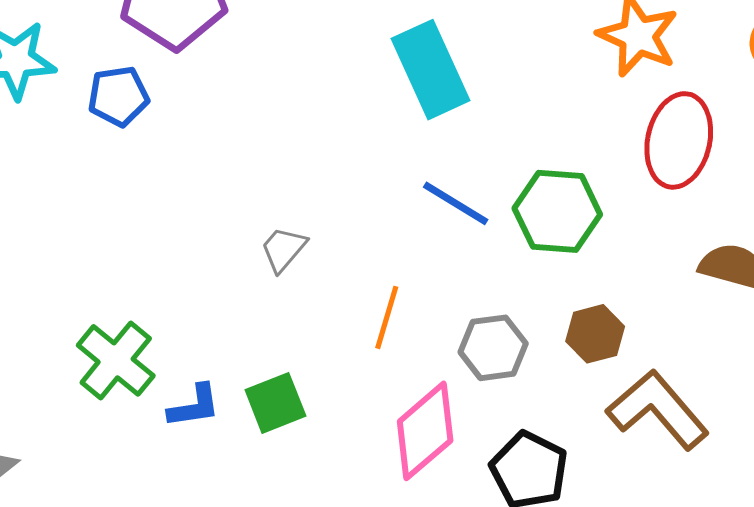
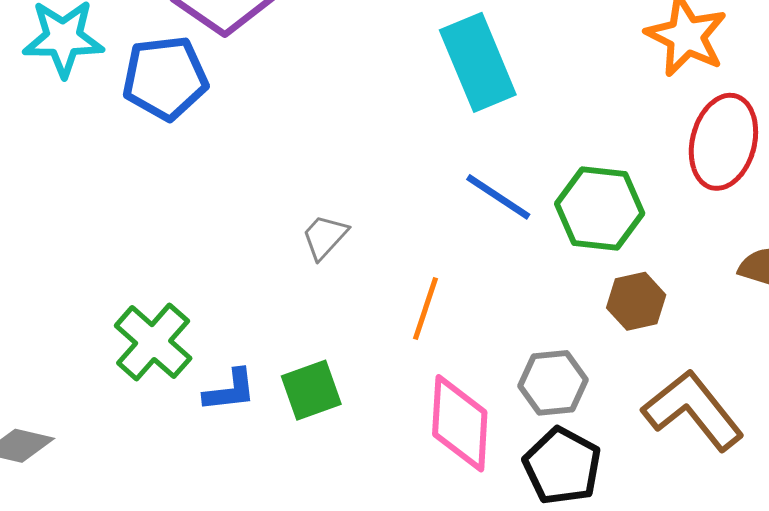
blue pentagon: (118, 96) -> (165, 78), size x1.4
brown hexagon: (595, 334) -> (636, 301), moved
gray hexagon: (493, 348) -> (553, 383), moved
pink diamond: (425, 431) -> (460, 423), turned -48

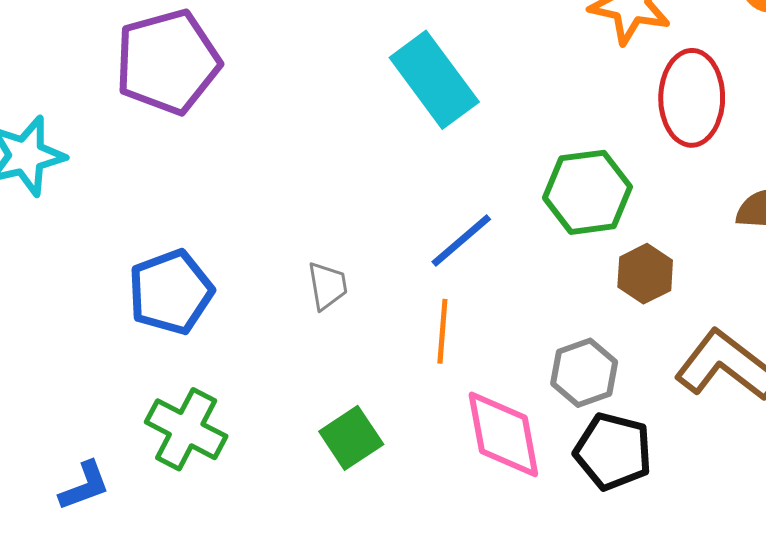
blue pentagon: (165, 78) -> (171, 292), moved
blue line: (498, 197) -> (461, 240), moved, turned -60
gray trapezoid: (325, 237) -> (327, 286), turned 142
blue L-shape: (230, 390) -> (84, 486), moved

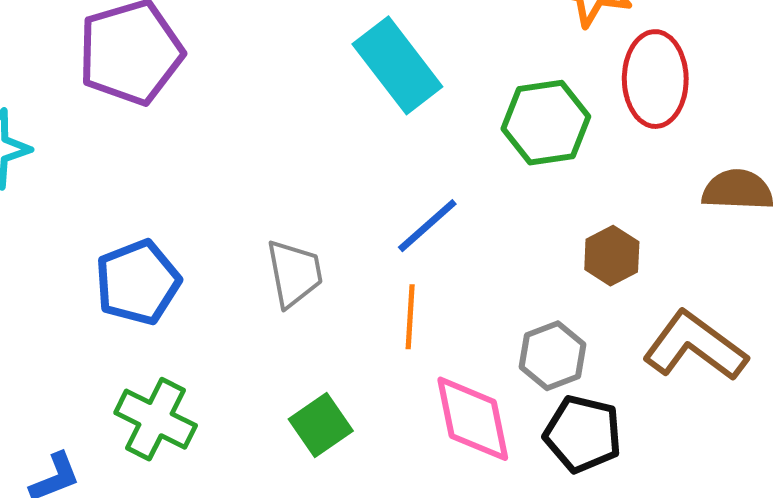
green hexagon: (587, 192) -> (546, 123), moved
gray trapezoid: (327, 286) -> (294, 273), size x1.4

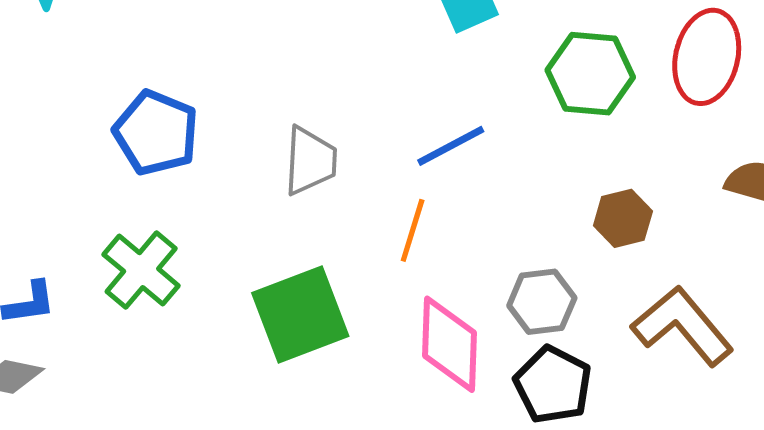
blue pentagon: (138, 282) -> (156, 133), turned 30
green square: (321, 425) -> (300, 315), size x1.6

